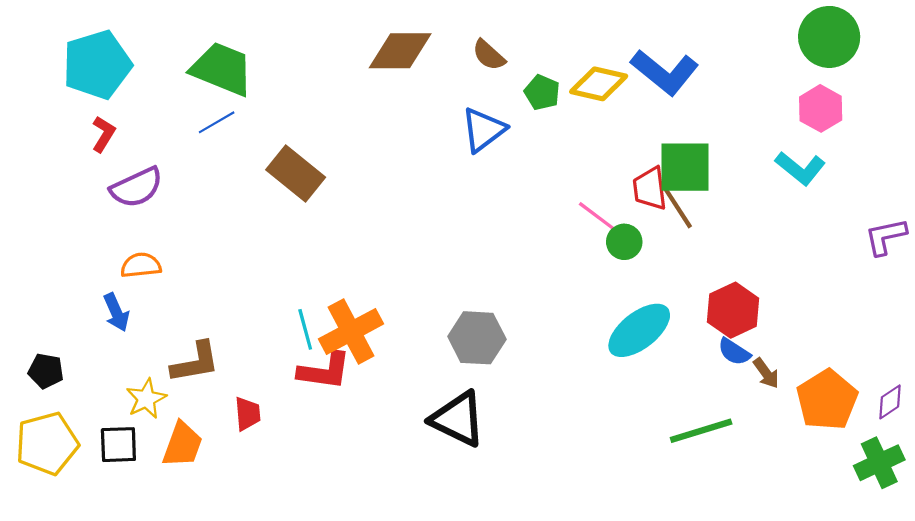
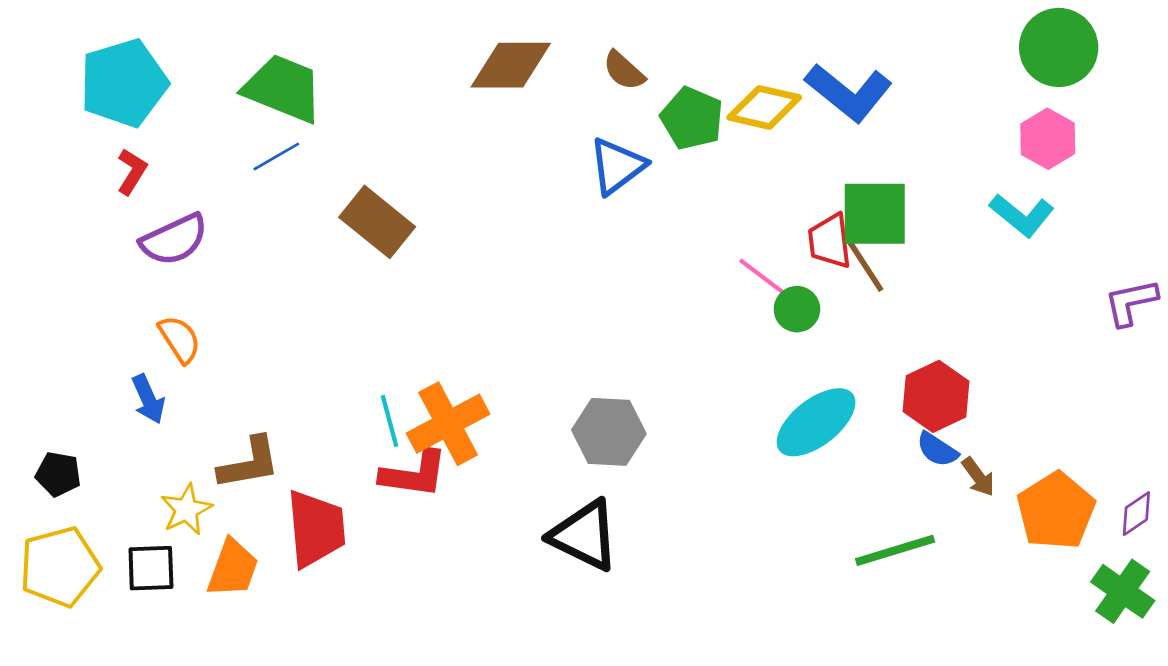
green pentagon: (542, 92) -> (692, 118), size x1.4
orange semicircle: (141, 265) -> (180, 339), turned 63
red trapezoid: (248, 414) -> (316, 529), size x1.8
green cross: (879, 463) -> (1123, 591), turned -30

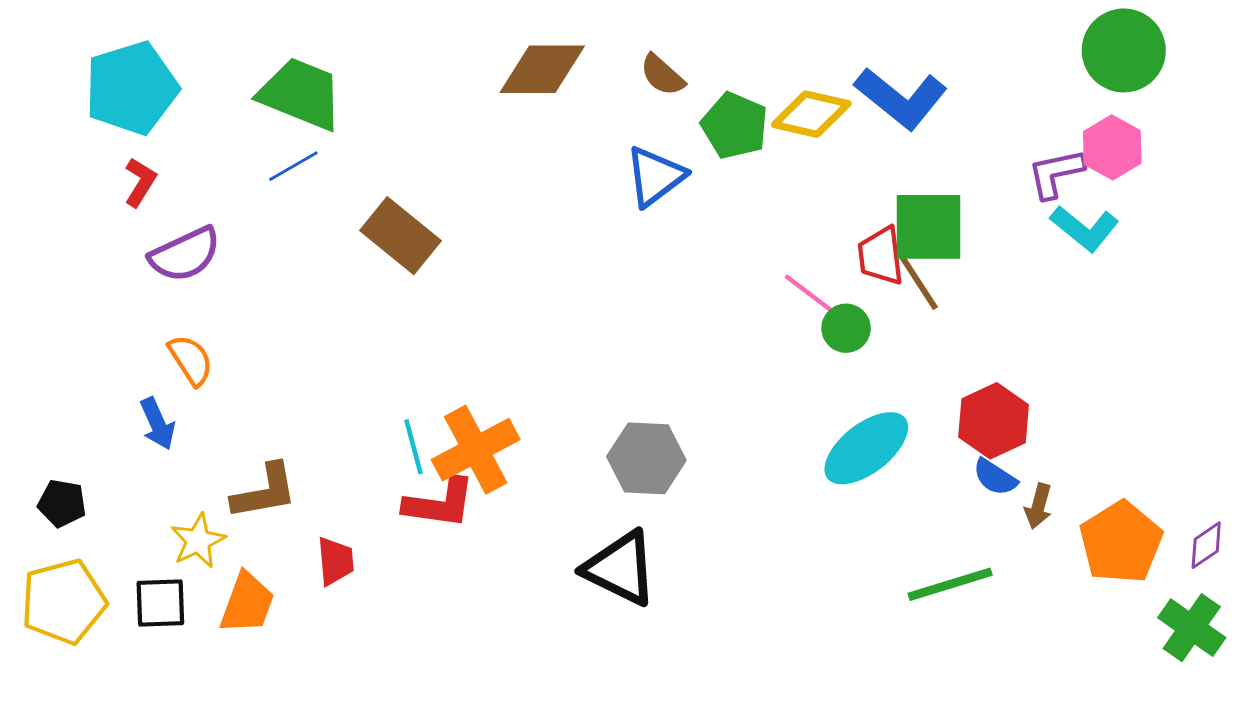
purple L-shape: (1131, 302) -> (1056, 173), moved
brown arrow: (978, 477) -> (1038, 506), turned 51
red trapezoid: (316, 529) -> (335, 561), size x0.6

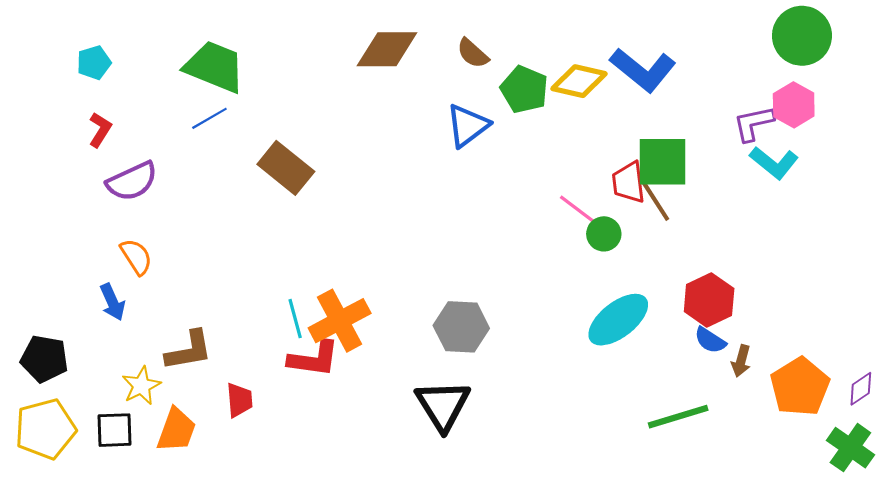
cyan pentagon: (131, 88) -> (94, 63), size x0.5
black pentagon: (62, 503) -> (44, 359), size x1.4
black triangle: (620, 568) -> (443, 405), turned 32

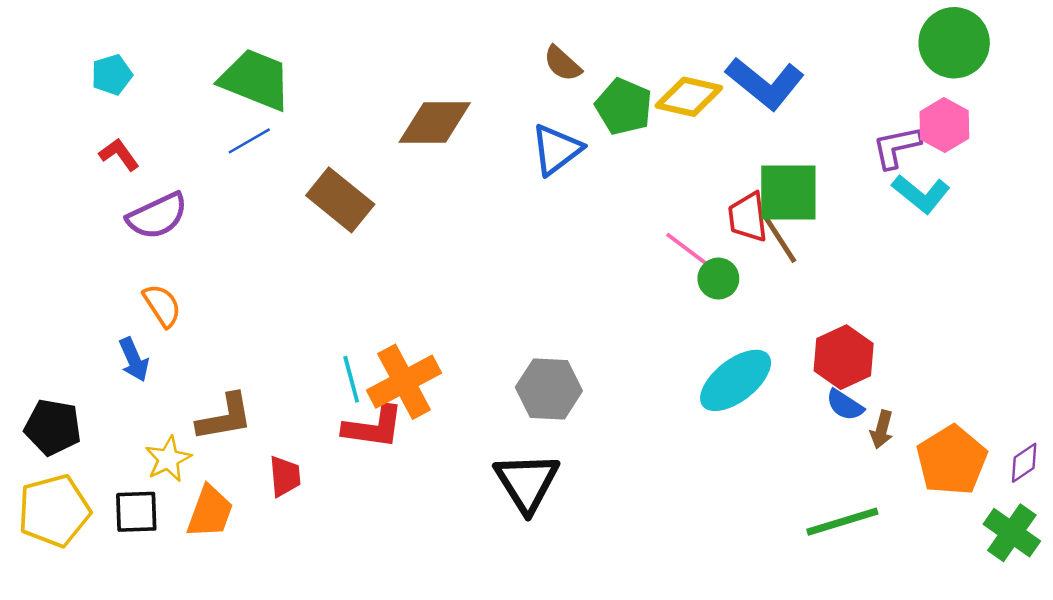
brown diamond: (387, 49) -> (435, 123), moved
red L-shape: (100, 130) -> (119, 154), turned -68
green line: (678, 417) -> (842, 522), moved

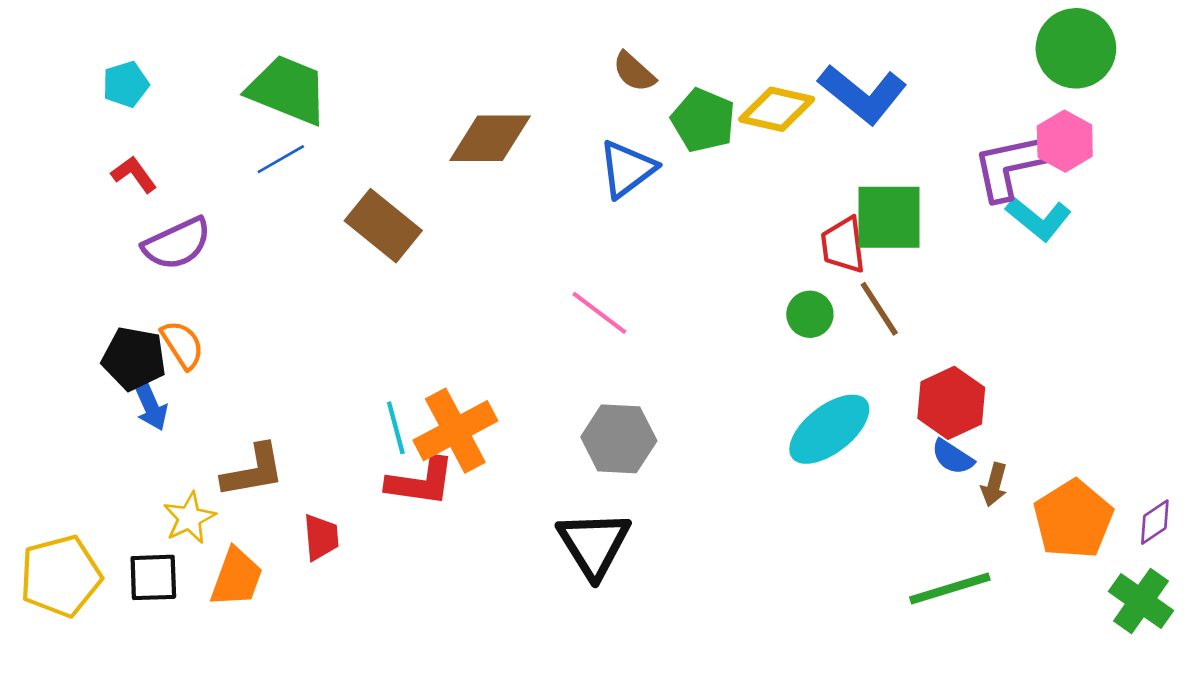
purple L-shape: (896, 147) -> (1011, 166), size x1.4
brown line: (780, 239) -> (879, 309), moved
pink line: (690, 251) -> (599, 313), moved
black pentagon: (53, 427) -> (134, 359), moved

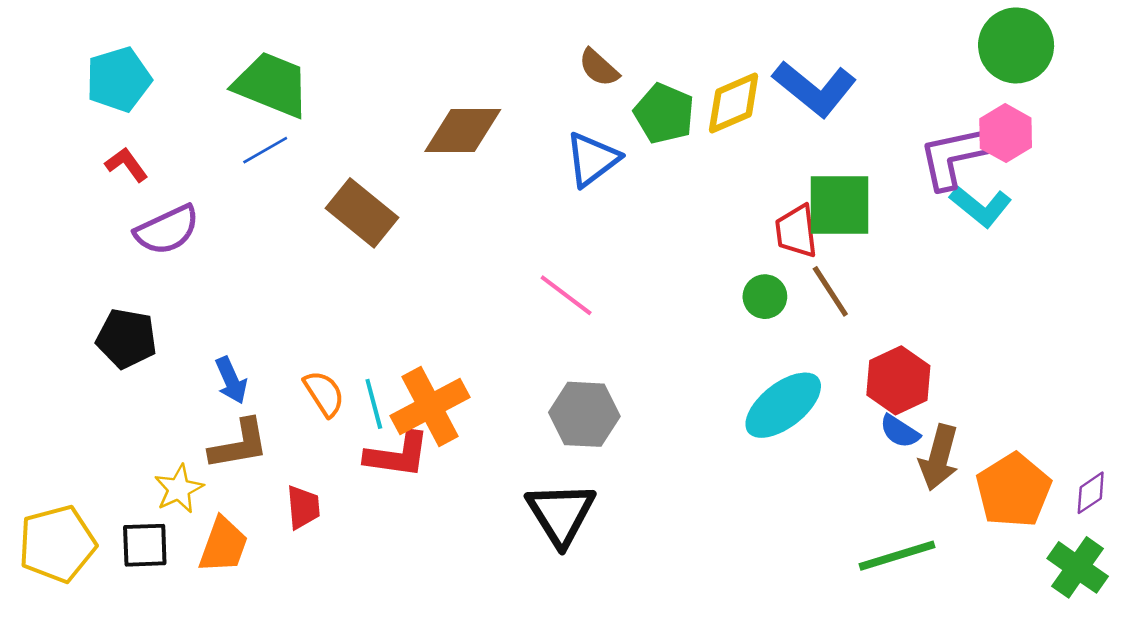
cyan pentagon: (126, 84) -> (119, 79), size x1.5
yellow diamond: (777, 109) -> (734, 103), turned -36
orange semicircle: (182, 345) -> (324, 393), moved
blue arrow: (151, 406) -> (231, 380), moved
brown arrow: (994, 485) -> (939, 458), size x1.6

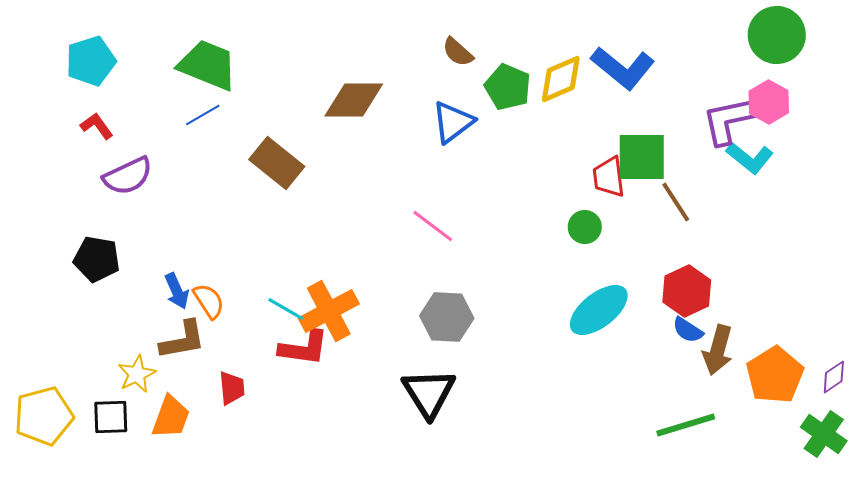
brown line: (830, 291) -> (676, 202), moved
orange semicircle: (324, 393) -> (209, 301), moved
cyan line: (374, 404) -> (286, 309), turned -45

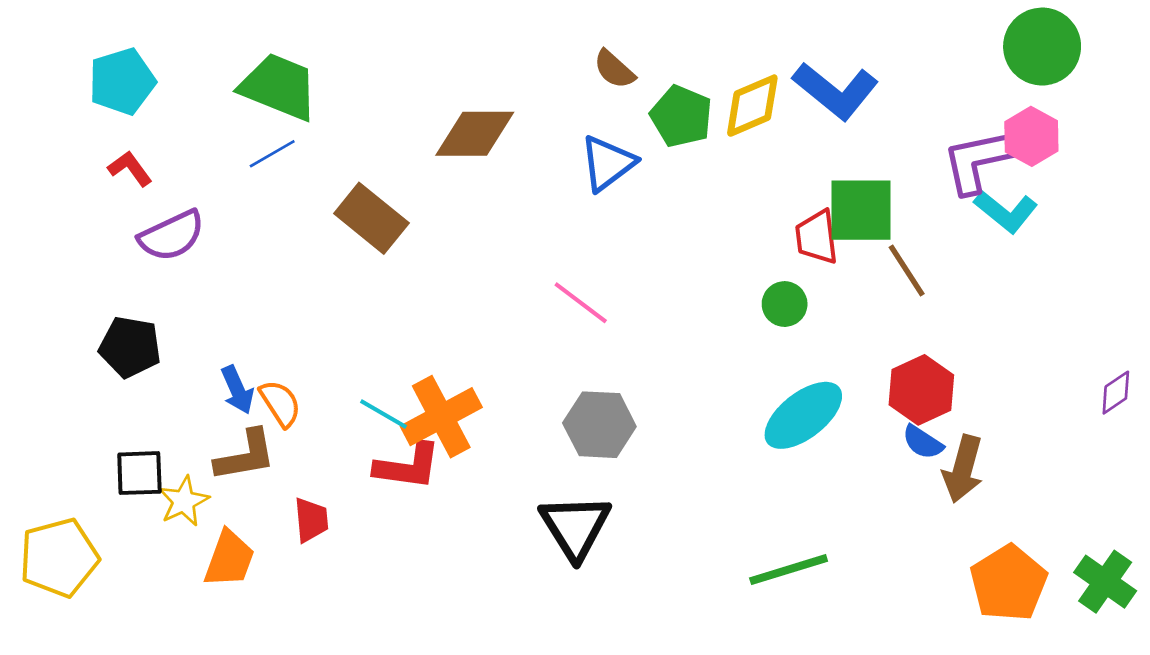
orange pentagon: (775, 375) -> (1009, 583), moved
purple diamond: (834, 377) -> (1116, 393), moved
black square: (111, 417) -> (139, 473), moved
green line: (686, 425) -> (789, 570), moved

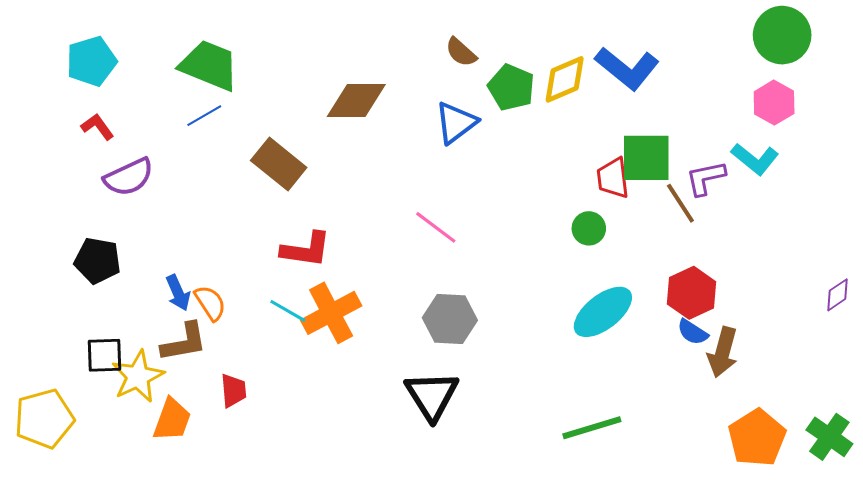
purple L-shape: (979, 161) -> (706, 178), moved, size x0.7
red L-shape: (408, 466) -> (306, 250), moved
yellow star: (184, 501) -> (138, 376), size x1.4

